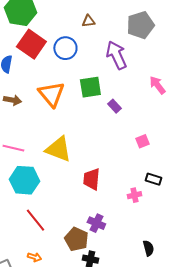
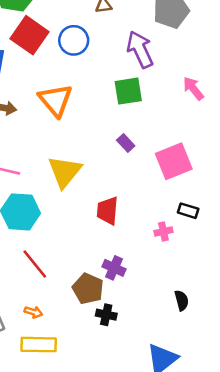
green square: (90, 87) -> (128, 91), moved
purple rectangle: (114, 106) -> (126, 143), moved
pink square: (142, 141) -> (174, 161), size x2.0
yellow triangle: (58, 149) -> (65, 172), turned 48

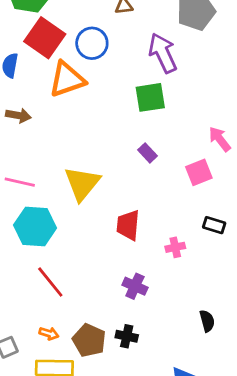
pink arrow: (193, 88) -> (220, 139), moved
orange triangle: (56, 100) -> (67, 79), moved, turned 51
pink square: (174, 161) -> (199, 172), size x0.7
pink cross: (163, 231) -> (175, 247), moved
brown pentagon: (88, 289) -> (89, 340), moved

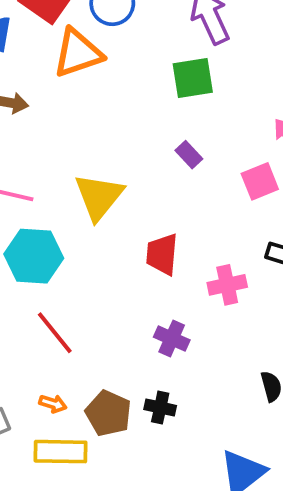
pink cross: (175, 247) -> (227, 285), size x1.4

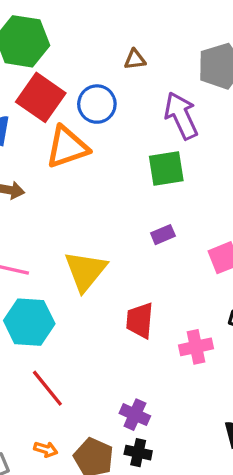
purple rectangle: (189, 155) -> (163, 235), turned -70
purple cross: (172, 339) -> (135, 415), moved

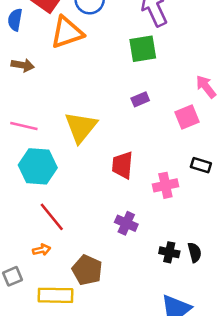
purple cross: (135, 415) -> (126, 223), moved
orange arrow: (46, 449) -> (42, 250), moved, turned -30
black cross: (138, 453) -> (169, 252), moved

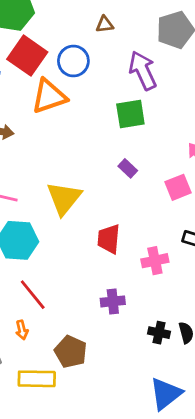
purple rectangle: (140, 99) -> (128, 168), turned 66
purple cross: (126, 223) -> (113, 301), turned -30
orange arrow: (42, 250) -> (22, 330), turned 90

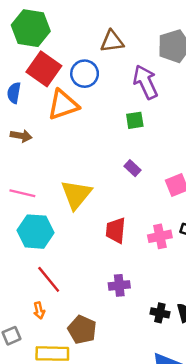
brown triangle: (105, 24) -> (112, 41), size x1.5
green square: (130, 114) -> (135, 120), size x0.7
pink cross: (155, 261) -> (160, 236), moved

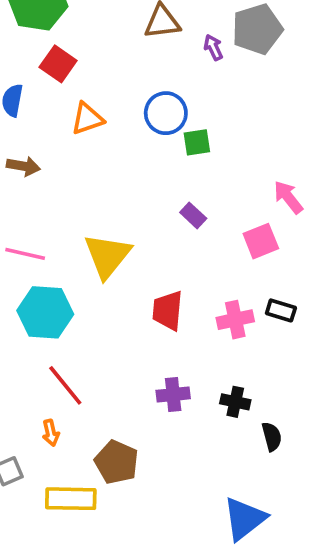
red square: (44, 69) -> (58, 64), size x0.7
blue circle: (85, 74) -> (166, 113), moved
purple arrow: (146, 82) -> (213, 47), moved, size x0.5
orange triangle: (63, 105) -> (87, 119), size x0.7
black cross: (160, 313) -> (235, 402), moved

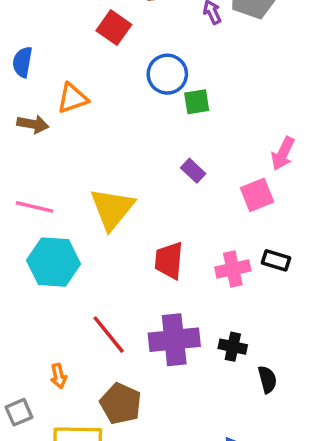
red square: (58, 64) -> (114, 28), moved
orange triangle: (87, 119) -> (72, 98), moved
pink arrow: (288, 197) -> (283, 153), turned -116
red line: (65, 385) -> (109, 335), moved
purple cross: (173, 395) -> (174, 340), size x1.6

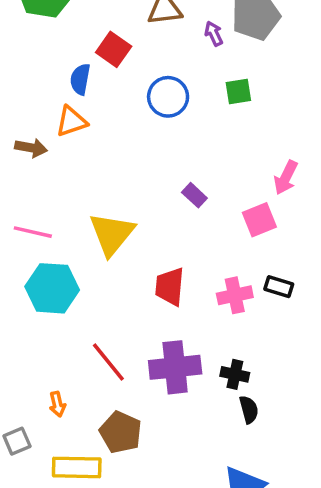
blue semicircle: (22, 62) -> (80, 79), moved
green square: (197, 102) -> (238, 92), moved
black semicircle: (267, 379) -> (249, 409), moved

